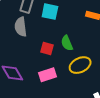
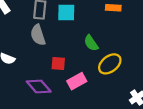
red square: (47, 48) -> (58, 63), moved

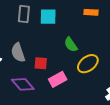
gray semicircle: (38, 35) -> (18, 53), moved

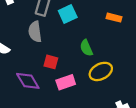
cyan square: (48, 17) -> (68, 14), turned -36
gray semicircle: (18, 53) -> (35, 32), moved

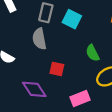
cyan square: (68, 14) -> (72, 19), turned -36
pink rectangle: (66, 82) -> (80, 99), moved

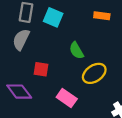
gray semicircle: (39, 39) -> (21, 40), turned 40
pink rectangle: (80, 99) -> (67, 98), turned 60

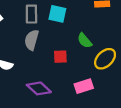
red square: (41, 69) -> (60, 57), moved
pink rectangle: (67, 98) -> (84, 86), turned -42

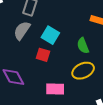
cyan square: (57, 14) -> (50, 35), moved
green semicircle: (85, 41) -> (83, 46), moved

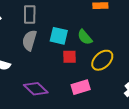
green semicircle: (83, 46) -> (85, 37), moved
red square: (43, 55) -> (70, 57), moved

